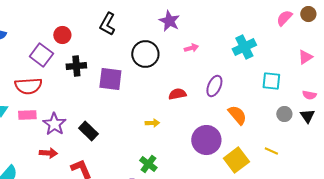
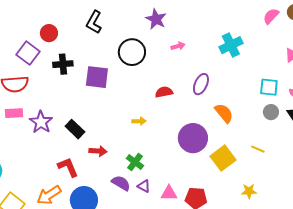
cyan square: (271, 81) -> (269, 87), moved
red arrow: (48, 153) -> (98, 151), moved

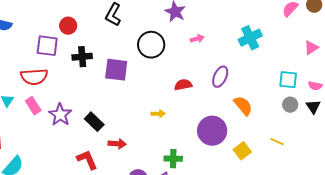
purple square: (28, 53) -> (47, 46), turned -30
pink rectangle: (14, 113) -> (33, 106), turned 60
yellow square: (223, 158) -> (242, 151), size x0.7
green cross: (135, 162) -> (173, 159), moved, turned -36

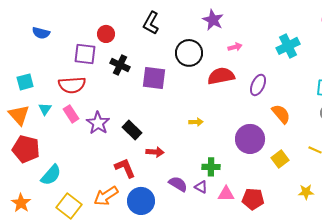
black cross: (82, 57) -> (120, 65), turned 30
red semicircle: (183, 85) -> (221, 76), moved, size x1.5

